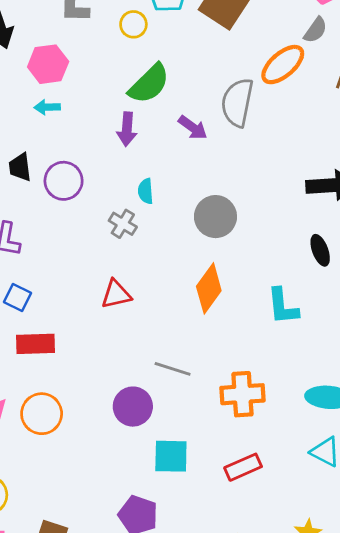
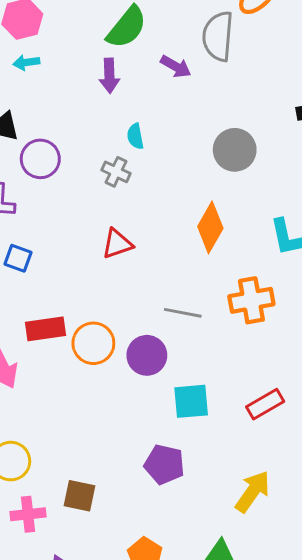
purple circle: (64, 181) -> (40, 159), moved
gray circle: (215, 217) -> (235, 150), moved
red rectangle: (35, 344) -> (45, 329), moved
orange cross: (242, 394) -> (251, 300), moved
orange circle: (42, 414) -> (93, 343), moved

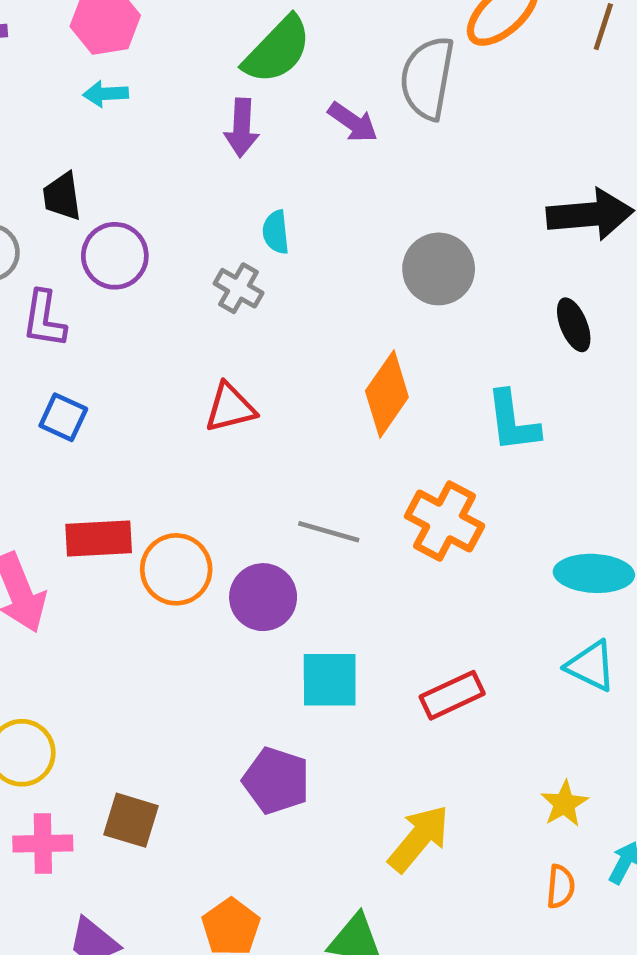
orange cross: (251, 300) -> (445, 521), turned 33

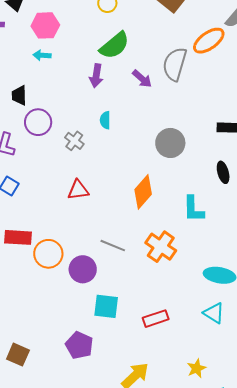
gray cross: (239, 288) -> (74, 141), moved

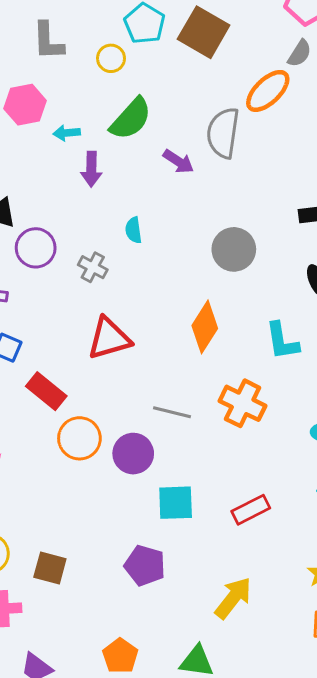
cyan arrow: (42, 55) -> (67, 133), moved
purple arrow: (96, 76) -> (91, 169), moved
red triangle: (78, 190) -> (109, 338), size x1.4
red rectangle: (18, 237) -> (46, 391), moved, turned 44
brown square: (18, 355) -> (50, 568), moved

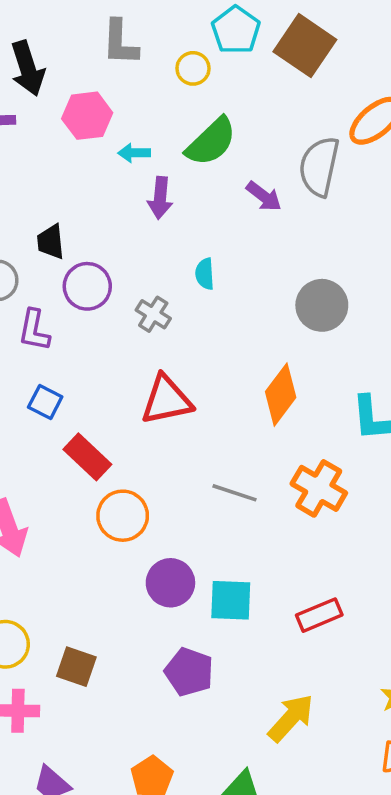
purple circle: (133, 454) -> (170, 583), moved

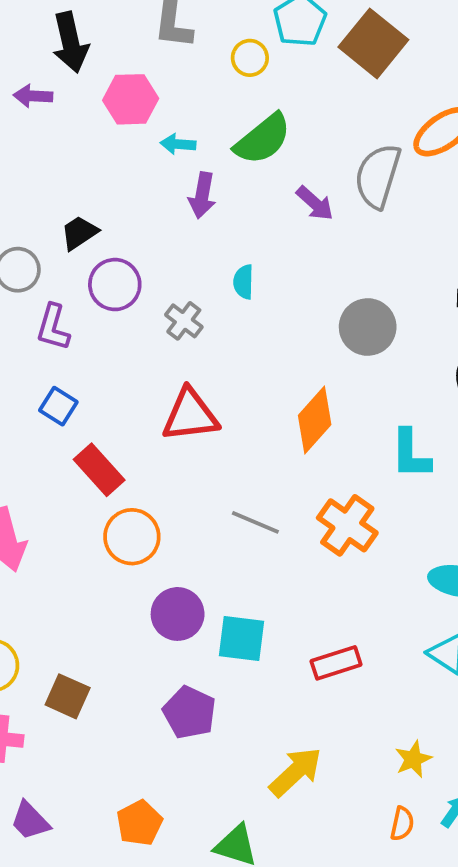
black trapezoid: (51, 242) -> (79, 233), turned 57

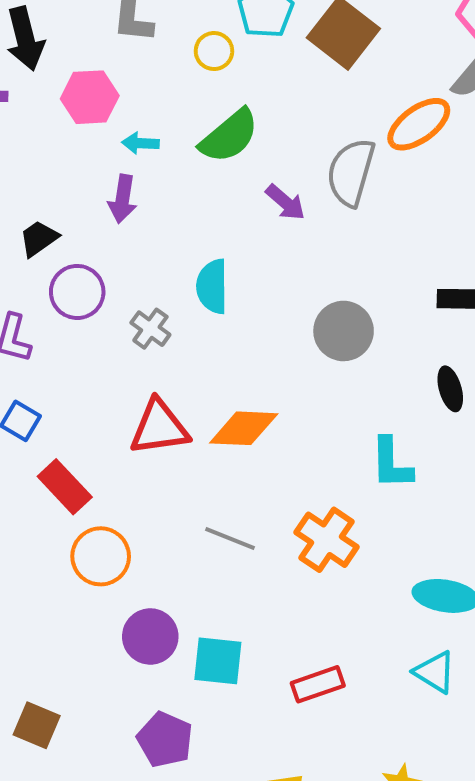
purple arrow: (202, 195) -> (123, 199), moved
cyan semicircle: (243, 282) -> (212, 286), size x1.5
orange diamond: (315, 420) -> (244, 428), moved, turned 52

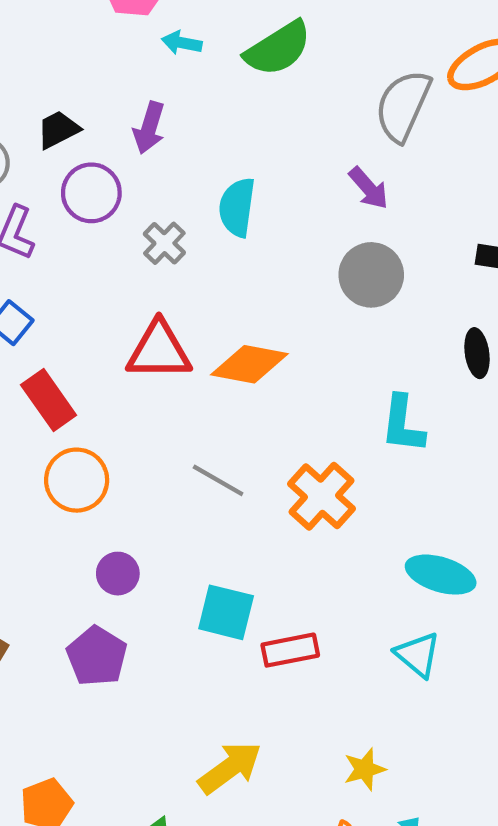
purple arrow: (123, 199) -> (149, 128), moved
purple arrow: (285, 202) -> (369, 188), moved
purple circle: (150, 636) -> (118, 574), size x0.7
cyan square: (218, 661) -> (226, 612), moved
purple pentagon: (165, 740) -> (97, 656), moved

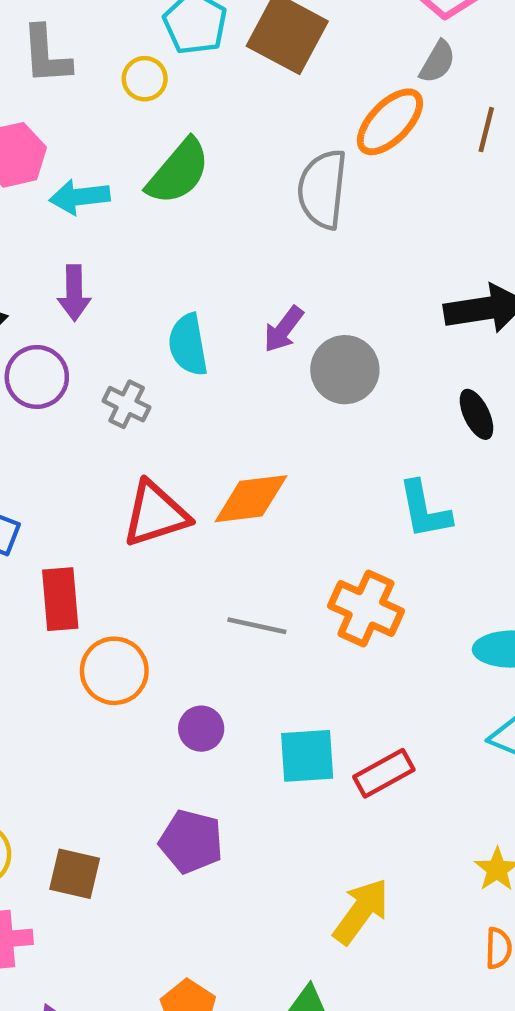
cyan arrow: (182, 43) -> (80, 197), size x1.4
purple arrow: (369, 188) -> (284, 329), moved, turned 96
red rectangle: (49, 400) -> (60, 599), turned 48
purple circle: (118, 574) -> (201, 729), moved

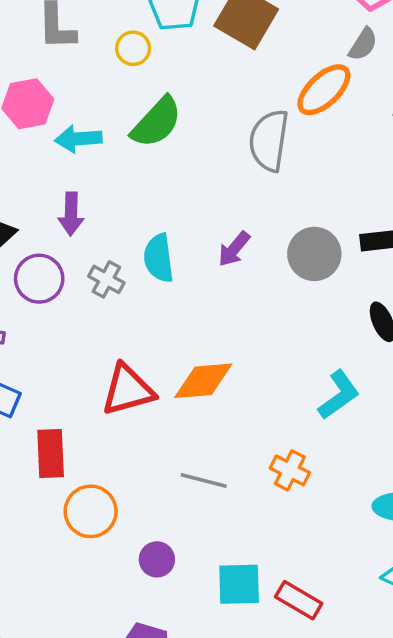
gray circle: (345, 370) -> (314, 254), moved
gray cross: (127, 404) -> (106, 279), moved
cyan L-shape: (424, 510) -> (339, 395), turned -117
orange cross: (366, 608) -> (290, 470), size x0.7
red rectangle: (384, 773) -> (299, 600), turned 57

